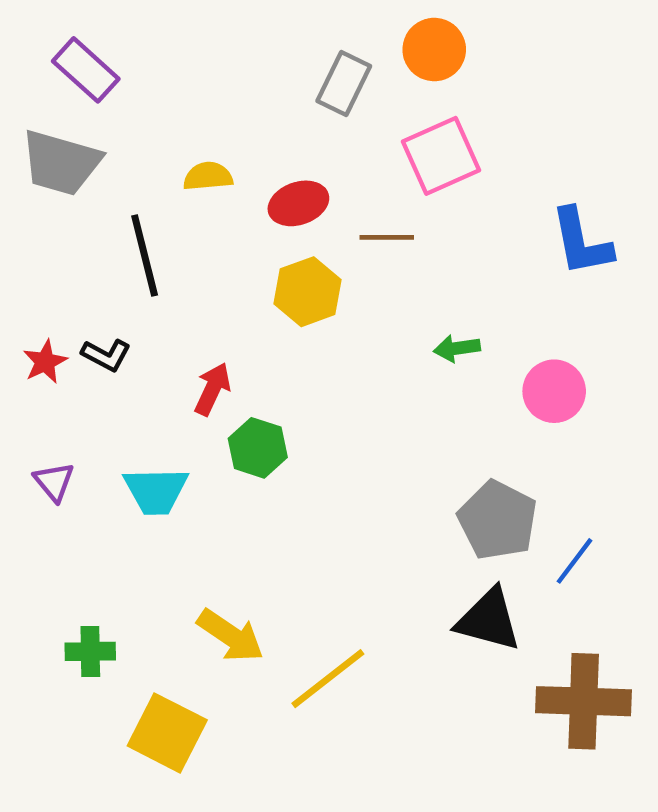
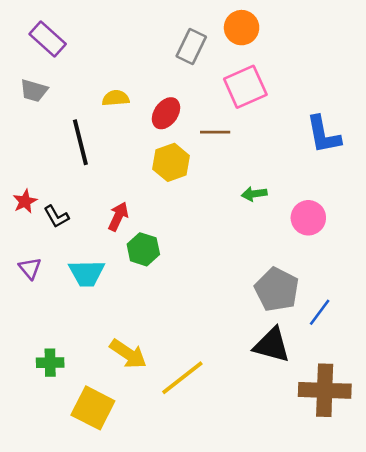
gray trapezoid: (61, 163) -> (34, 91), size x0.6
red ellipse: (298, 203) -> (166, 113), turned -36
black L-shape: (106, 355) -> (56, 217), moved, turned 32

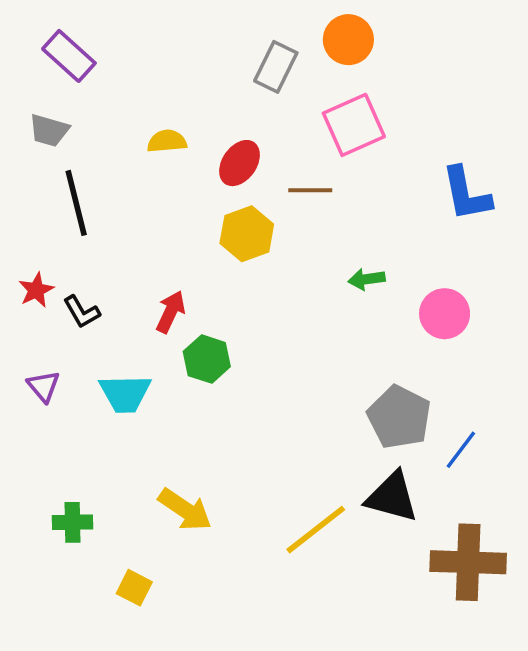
black line: (80, 142) -> (76, 203), moved
yellow line: (182, 378) -> (316, 530), moved
yellow square: (93, 408) -> (134, 588), size x0.6

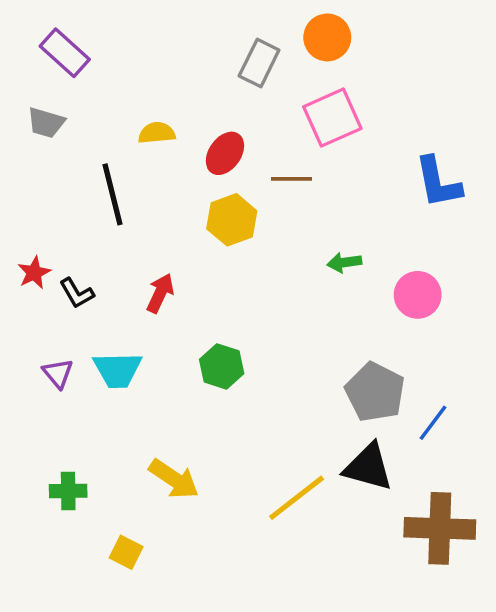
black line: (76, 203) -> (112, 194), moved
green hexagon: (207, 359) -> (222, 366), moved
purple triangle: (44, 386) -> (58, 373), moved

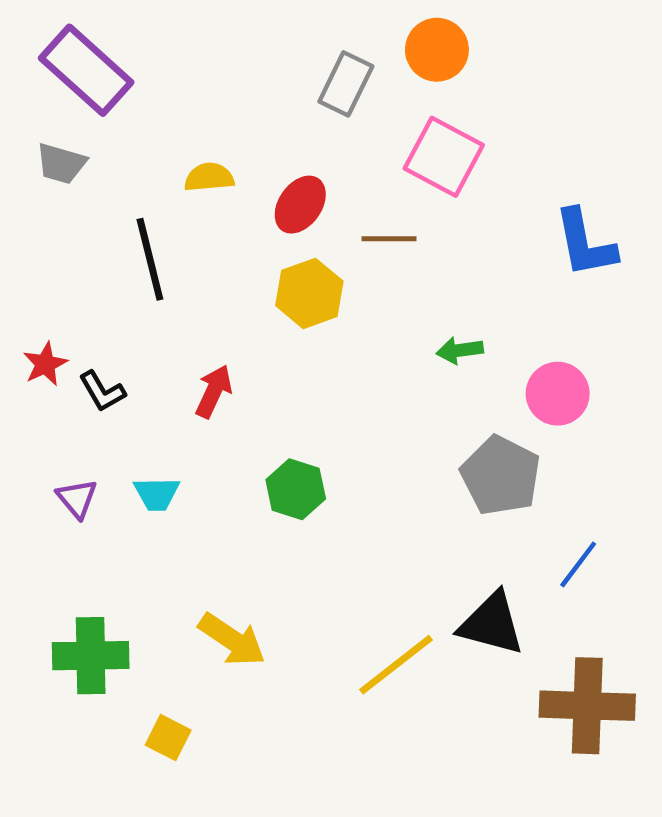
purple rectangle: (65, 53) -> (86, 70), size x1.4
pink square: (332, 118) -> (444, 157), turned -38
cyan trapezoid: (118, 370) -> (157, 494), size x0.7
gray pentagon: (375, 392) -> (501, 476), moved
green cross: (68, 491) -> (91, 656), size x1.5

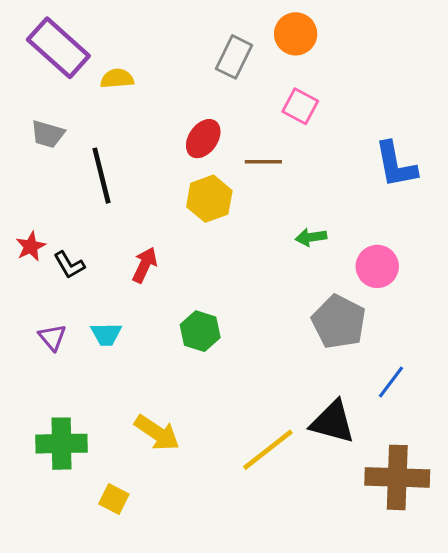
pink square: (444, 157) -> (300, 106), size x0.7
gray trapezoid: (61, 164) -> (48, 134), moved
yellow semicircle: (209, 177) -> (117, 79), moved

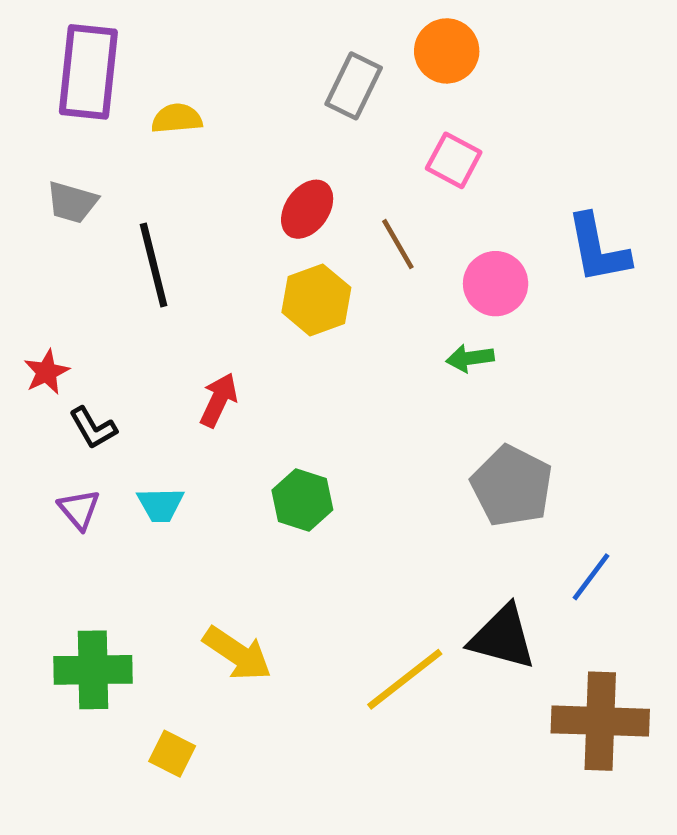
purple rectangle: (58, 48) -> (88, 72), turned 54
brown line: (263, 162) -> (398, 244), turned 60
black L-shape: (69, 265) -> (93, 428), moved
pink circle: (377, 266) -> (496, 284), moved

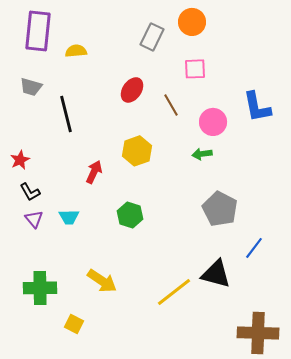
pink square: (454, 160) -> (195, 69), turned -30
yellow hexagon: (316, 300) -> (137, 151), moved
black L-shape: (93, 428) -> (30, 192), moved
brown cross: (600, 721) -> (258, 333), moved

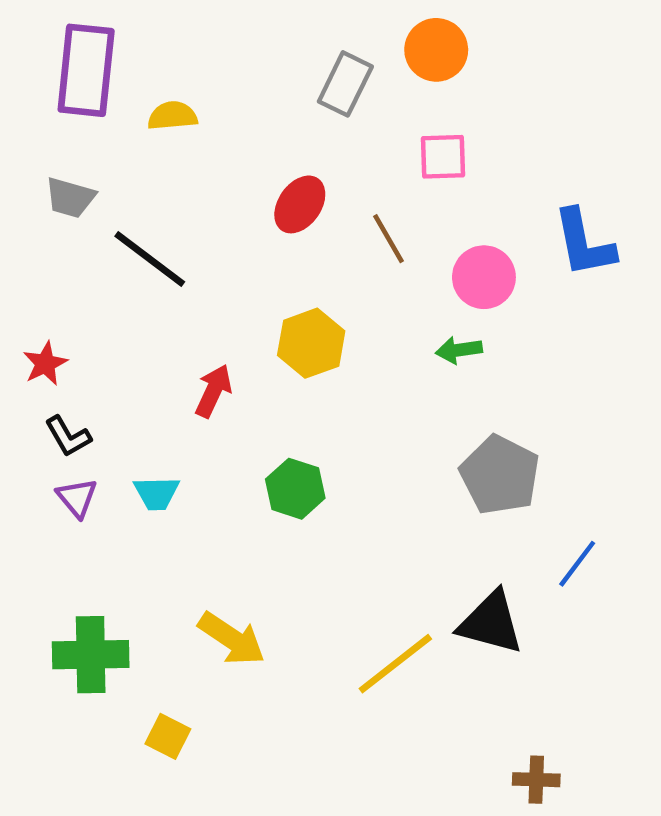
black line: (66, 114) -> (150, 259), turned -39
brown cross: (258, 333) -> (536, 780), moved, size x0.5

